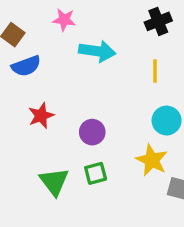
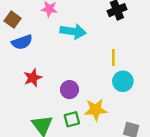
yellow line: (155, 71) -> (113, 58), moved
yellow star: (152, 160) -> (96, 110), moved, turned -30

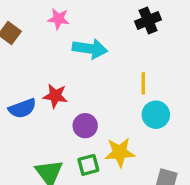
blue semicircle: (22, 42) -> (22, 108), moved
red star: (33, 78) -> (55, 96), moved, turned 30

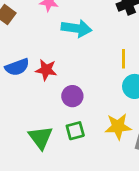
blue semicircle: (22, 108) -> (17, 67), moved
yellow star: (120, 152) -> (118, 127), moved

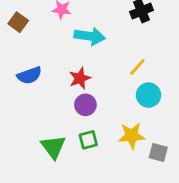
yellow line: (124, 59) -> (137, 67), turned 42
red star: (46, 70) -> (80, 78), moved, turned -30

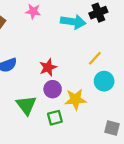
cyan arrow: (90, 36) -> (73, 22), moved
yellow star: (132, 136) -> (75, 99), moved
green triangle: (53, 147) -> (26, 105), moved

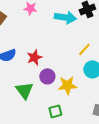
red star: (48, 67) -> (34, 57), moved
green square: (55, 118) -> (55, 111), moved

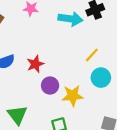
green triangle: (24, 90) -> (17, 115), moved

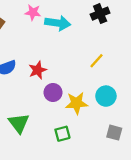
cyan arrow: (70, 19) -> (58, 23), moved
cyan circle: (101, 78) -> (106, 96), moved

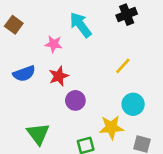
pink star: (33, 12) -> (54, 44), moved
cyan arrow: (58, 23) -> (81, 25), turned -135
yellow star: (77, 103) -> (111, 127), moved

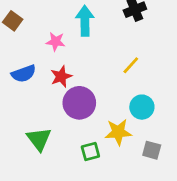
cyan arrow: (81, 25) -> (85, 21), turned 36
purple circle: (75, 100) -> (79, 103), size x1.5

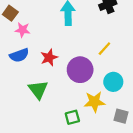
pink star: (56, 42) -> (23, 30), moved
purple circle: (79, 103) -> (80, 70), moved
green triangle: (39, 139) -> (38, 90), moved

